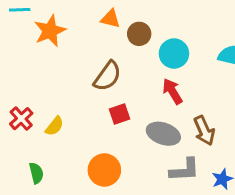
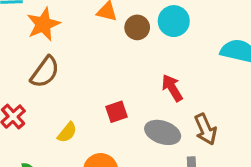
cyan circle: (174, 54) -> (174, 21), moved
brown semicircle: (107, 76) -> (45, 72), moved
yellow semicircle: (54, 126) -> (67, 132), moved

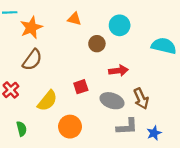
brown circle: (137, 27) -> (97, 44), moved
red arrow: (172, 88) -> (118, 71), turned 114
yellow semicircle: (67, 132) -> (47, 101), size x1.5

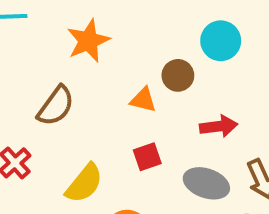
orange triangle: (74, 19) -> (143, 100), moved
orange star: (31, 27) -> (88, 41), moved

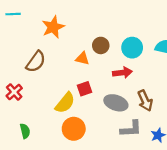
cyan circle: (221, 41) -> (132, 48), moved
yellow semicircle: (84, 183) -> (65, 103), moved

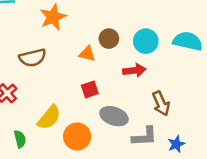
brown semicircle: (36, 62) -> (33, 58), turned 40
yellow semicircle: (65, 103) -> (49, 117), moved
gray ellipse: (116, 103) -> (114, 116), moved

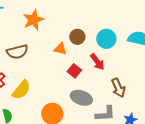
red arrow: (134, 70) -> (97, 62), turned 60
red square: (90, 89) -> (74, 71), moved, turned -32
yellow semicircle: (49, 117) -> (21, 90), moved

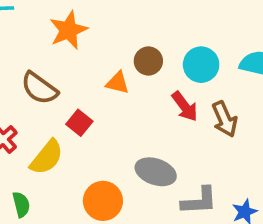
brown semicircle: (17, 52) -> (39, 88), turned 50
red square: (74, 71) -> (79, 123), moved
brown arrow: (118, 88) -> (225, 119), moved

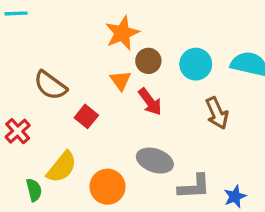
orange star: (68, 30) -> (122, 33), moved
orange triangle: (117, 83) -> (121, 80), turned 40
red arrow: (185, 106) -> (150, 102), moved
yellow semicircle: (47, 157) -> (62, 167), moved

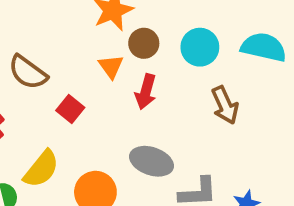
red arrow: (150, 102) -> (146, 92), turned 52

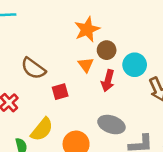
cyan circle: (200, 47) -> (135, 65), moved
red square: (70, 109) -> (60, 92), turned 35

